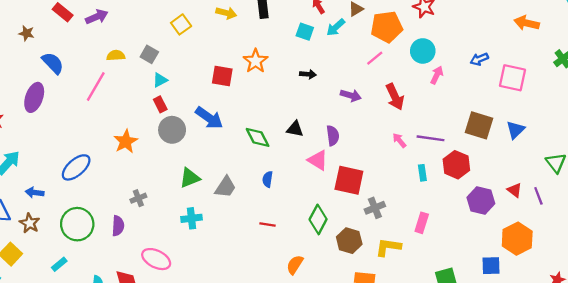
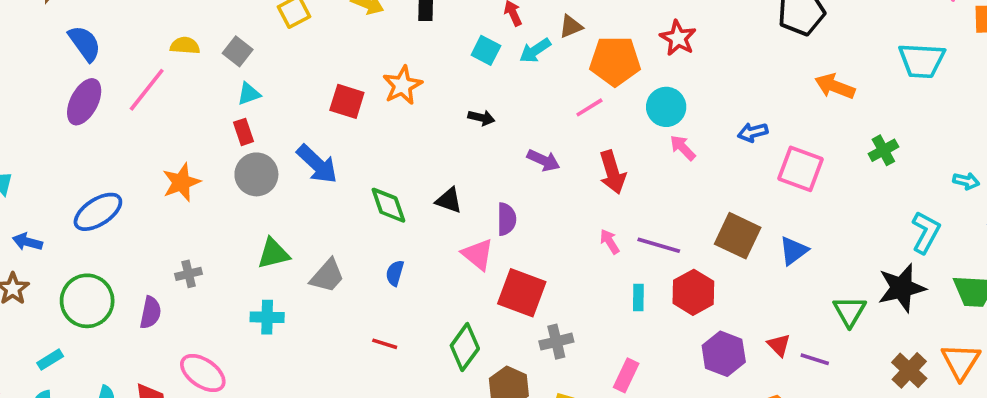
pink arrow: (437, 75) -> (683, 148), turned -78
purple ellipse: (34, 97) -> (84, 102), moved
purple line: (538, 196) -> (815, 359), turned -60

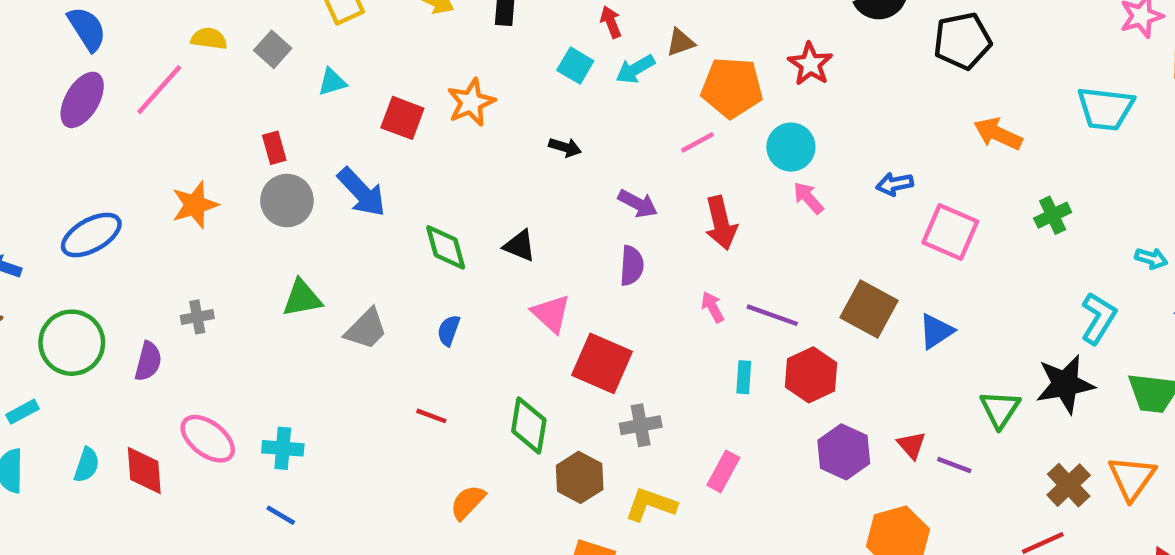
cyan triangle: (249, 94) -> (332, 82), moved
purple semicircle: (506, 219) -> (632, 266), moved
cyan cross: (267, 317) -> (283, 448), moved
green diamond: (465, 347) -> (529, 425), turned -30

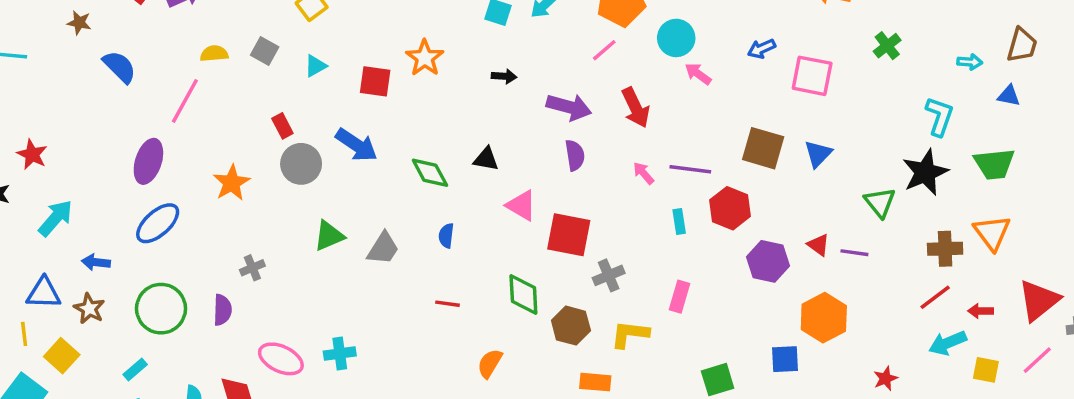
purple ellipse: (82, 100) -> (148, 161), moved
purple arrow: (638, 204) -> (569, 107), size x1.4
brown cross: (1069, 485) -> (945, 249), turned -36

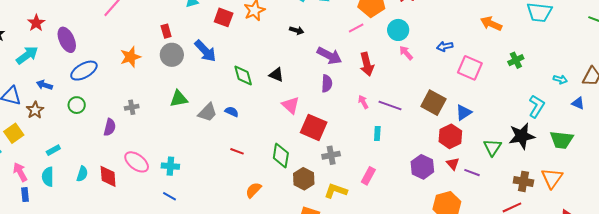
red star: (32, 154) -> (36, 23), moved
purple ellipse: (148, 161) -> (67, 40), moved, turned -55
red hexagon: (730, 208) -> (450, 136), moved
blue semicircle: (446, 236) -> (232, 112), moved, turned 96
green circle: (161, 309) -> (77, 105), moved, size x0.6

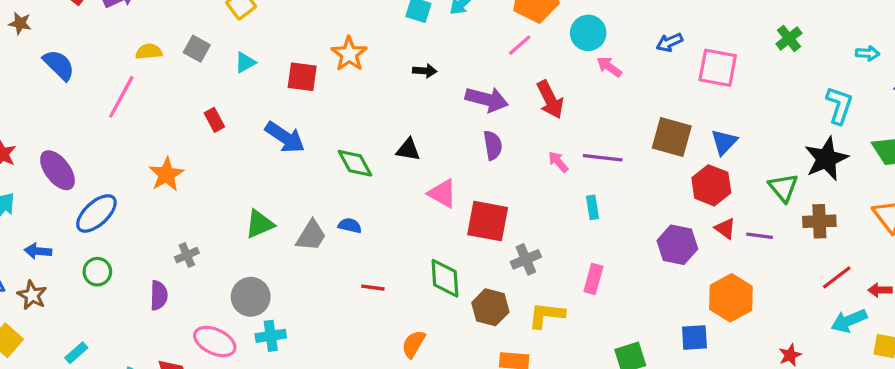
gray circle: (172, 55) -> (251, 297), moved
brown cross: (523, 181) -> (819, 221), moved

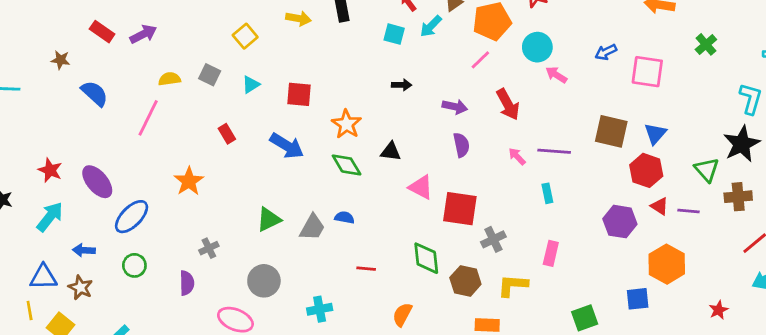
orange star: (349, 54) -> (346, 124), moved
purple arrow: (487, 99) -> (455, 107), size x0.7
cyan cross: (271, 336) -> (320, 309), moved

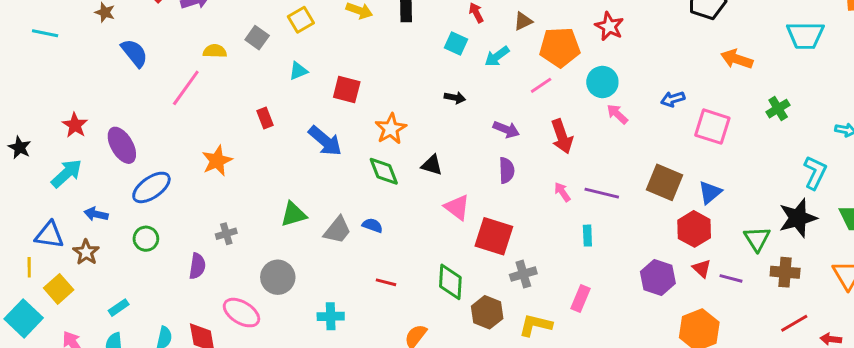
cyan arrow: (431, 26) -> (497, 56), moved
gray square: (210, 75) -> (257, 38), moved

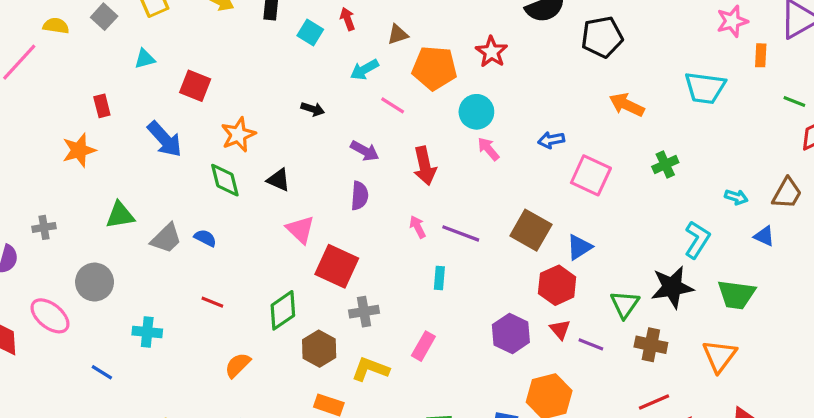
cyan square: (456, 44) -> (310, 32), moved
pink line: (541, 85) -> (393, 105), moved, turned 60
orange star: (217, 161) -> (79, 150), moved
green diamond: (450, 282) -> (283, 310), turned 45

